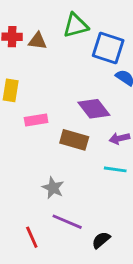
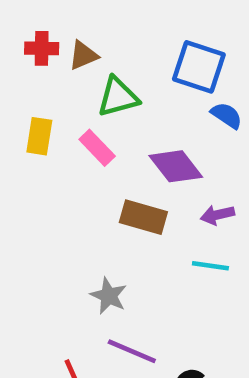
green triangle: (76, 25) -> (118, 97), moved
brown triangle: (37, 41) -> (83, 55), turned -30
pink rectangle: (36, 120) -> (97, 148), moved, turned 55

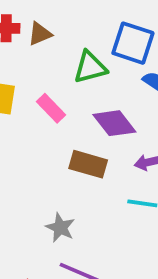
green triangle: (118, 97) -> (90, 67), moved

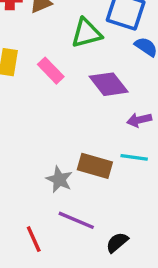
brown rectangle: (88, 164) -> (95, 166), moved

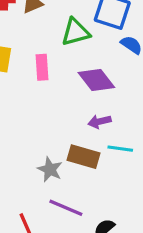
pink rectangle: (51, 71) -> (42, 67), turned 40
purple arrow: (139, 120) -> (99, 121), moved

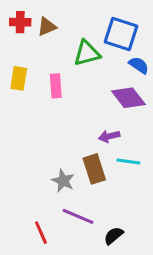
purple diamond: (96, 80) -> (128, 98), moved
brown rectangle: (83, 157) -> (94, 169), turned 56

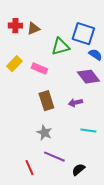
yellow rectangle: (19, 78) -> (14, 64), turned 35
pink rectangle: (56, 86) -> (39, 69), turned -63
cyan line: (128, 161) -> (88, 131), moved
brown rectangle: (94, 169) -> (46, 101), moved

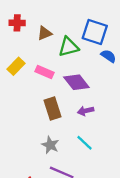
brown triangle: (33, 29) -> (45, 33), moved
purple diamond: (88, 77) -> (76, 82), moved
cyan line: (88, 131) -> (84, 143), moved, turned 35

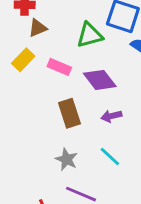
brown triangle: (45, 33) -> (38, 28), moved

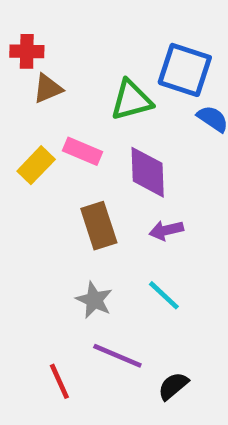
yellow rectangle: (23, 60) -> (36, 165), moved
purple diamond: (100, 80) -> (148, 172), turned 36

